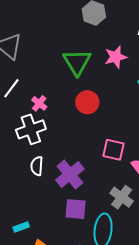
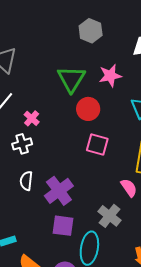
red circle: (87, 102) -> (88, 109), moved
white cross: (31, 129) -> (22, 144), size x0.7
pink square: (114, 150) -> (97, 144), moved

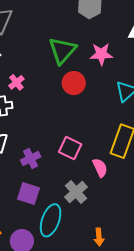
pink square: (97, 144) -> (70, 148), moved
purple cross: (59, 191) -> (31, 159), size x0.7

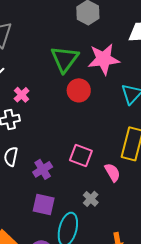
pink star: (101, 54) -> (104, 59), size x1.4
gray cross: (76, 192) -> (91, 199), size x0.7

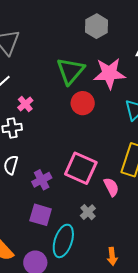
pink square: (81, 156) -> (81, 168), size x1.4

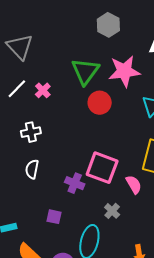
pink cross: (25, 104) -> (43, 90), moved
purple cross: (42, 180) -> (75, 183), moved, turned -36
purple square: (41, 215) -> (54, 217), moved, size x0.7

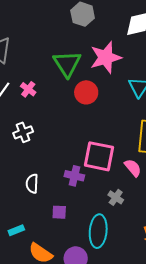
white semicircle: (32, 169) -> (32, 184), moved

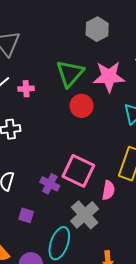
pink cross: (28, 89) -> (26, 89), turned 35
pink semicircle: (133, 168) -> (108, 190), turned 36
gray cross: (116, 197) -> (85, 215), size x1.8

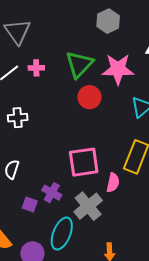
pink cross: (26, 89) -> (36, 68), moved
pink square: (78, 171) -> (84, 162), turned -36
purple cross: (50, 184) -> (52, 193), moved

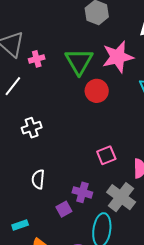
pink cross: (36, 68) -> (37, 59), moved
pink square: (84, 162) -> (106, 155), size x0.6
purple square: (30, 204) -> (64, 209), turned -35

